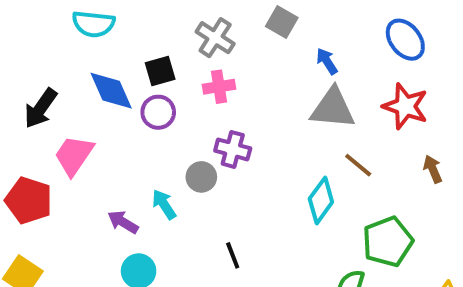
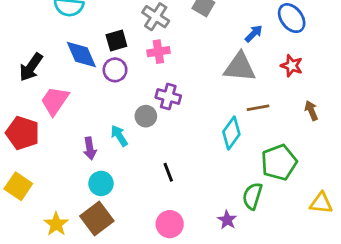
blue arrow: (327, 61) -> (254, 33), moved, turned 78
red star: (405, 106) -> (292, 66), size x0.7
brown line: (358, 165) -> (258, 108), turned -50
purple arrow: (123, 222) -> (90, 148), turned -130

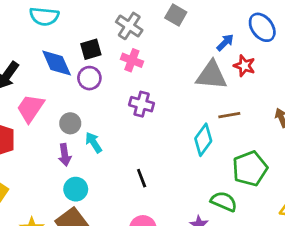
pink cross: (158, 52) -> (132, 60), turned 30
red star: (292, 66) -> (244, 66), moved
gray circle: (146, 116) -> (70, 123), moved
green semicircle: (252, 196) -> (224, 201), turned 96

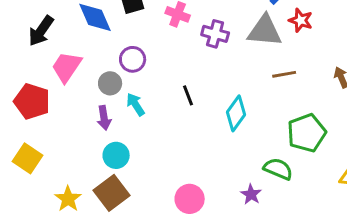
purple circle: (89, 78) -> (133, 59), moved
purple cross: (142, 104) -> (215, 34), moved
cyan diamond: (203, 140) -> (236, 113), moved
black line: (142, 178) -> (188, 95), moved

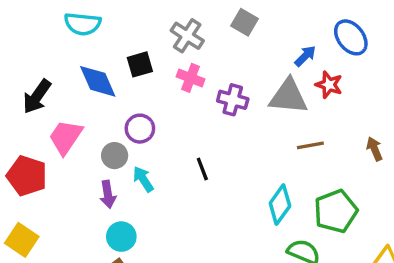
cyan diamond: (236, 113) -> (280, 204), moved

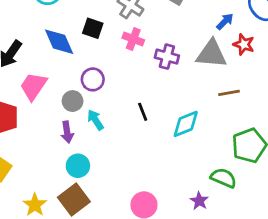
black square: (140, 64) -> (93, 28), turned 35
cyan diamond: (280, 204) -> (186, 124), moved, turned 32

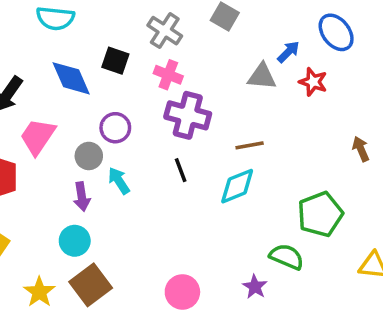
gray triangle: (211, 54) -> (262, 77), moved, size x0.7
purple cross: (167, 57) -> (188, 115), moved, size x1.4
brown line: (229, 93) -> (250, 145), moved
cyan circle: (78, 166) -> (75, 241), moved

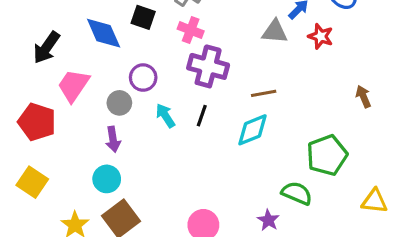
black line: (181, 170) -> (202, 116), turned 40
cyan arrow: (119, 181) -> (165, 116), moved

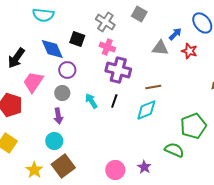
purple circle: (143, 78) -> (67, 70), moved
purple star: (268, 220) -> (144, 167), moved

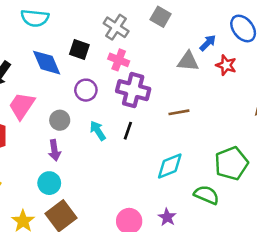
purple circle: (67, 70) -> (86, 90), moved
cyan diamond: (146, 110) -> (170, 166), moved

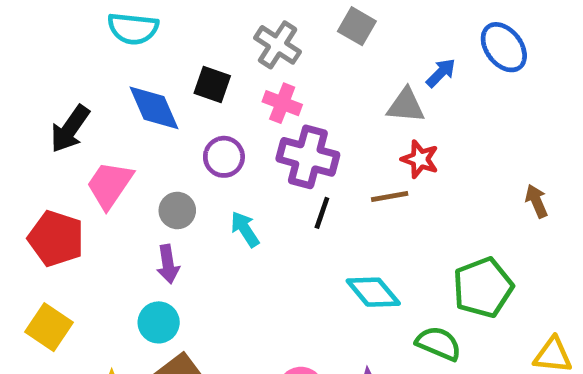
red star: (226, 65) -> (420, 159), moved
black line: (128, 131) -> (322, 213), moved
cyan diamond: (170, 166) -> (373, 292), turned 72

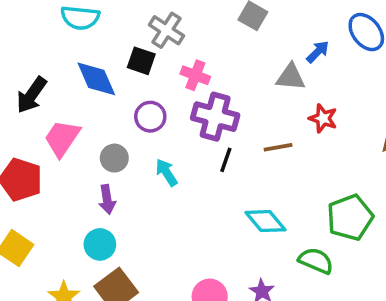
gray cross: (278, 45) -> (166, 30), moved
red star: (420, 159) -> (323, 118), moved

